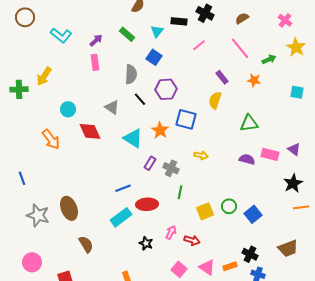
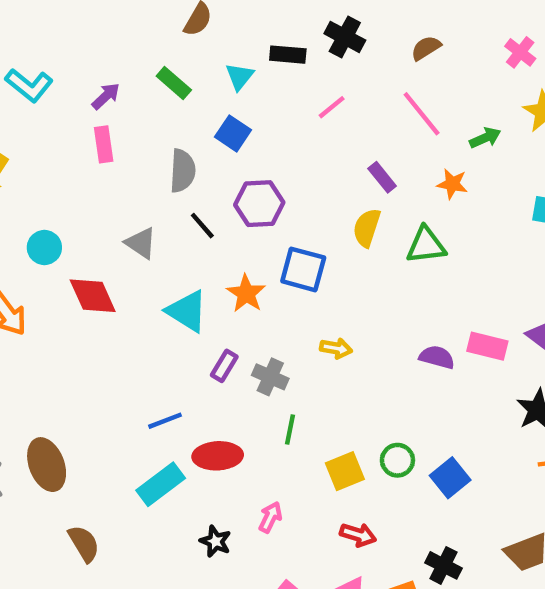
green triangle: (249, 123) -> (426, 245), moved
red arrow: (192, 240) -> (358, 535), moved

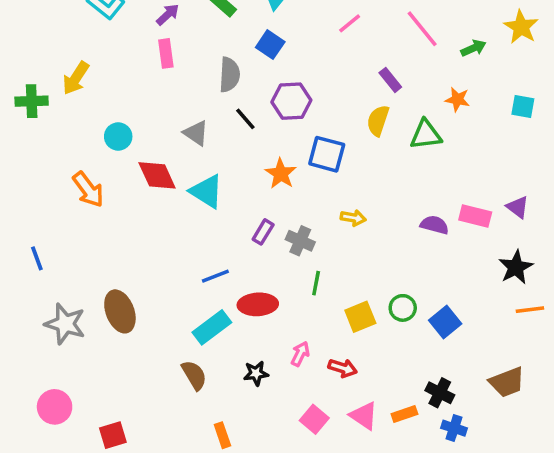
orange star: (452, 184) -> (457, 99), moved
cyan triangle: (187, 311) -> (207, 191), moved
red arrow: (358, 535) -> (343, 368), moved
black star: (215, 541) -> (256, 373), turned -30
brown semicircle: (84, 544) -> (194, 375), moved

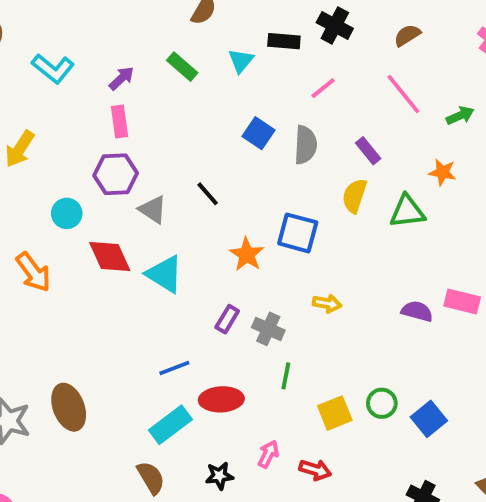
blue square: (270, 45) -> (259, 133), moved
gray semicircle: (230, 75) -> (305, 145), moved
purple hexagon: (291, 101) -> (116, 174), moved

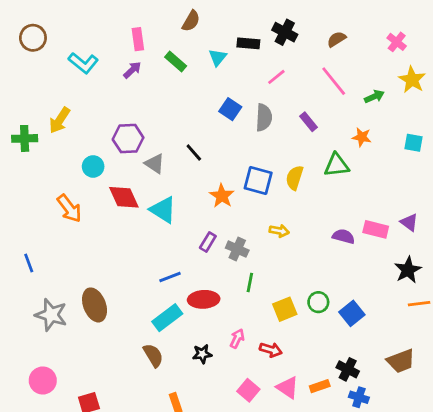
pink rectangle: (120, 121) -> (138, 39), moved
yellow semicircle: (354, 196) -> (295, 178), moved

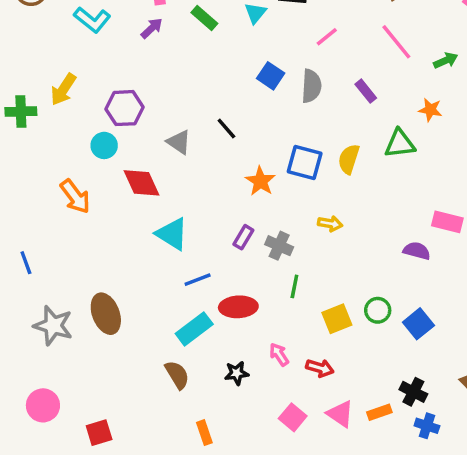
purple hexagon: (128, 138) -> (125, 108), moved
cyan triangle: (163, 210) -> (172, 234), moved
purple semicircle: (344, 236) -> (417, 251), moved
pink arrow: (237, 339) -> (279, 354), turned -60

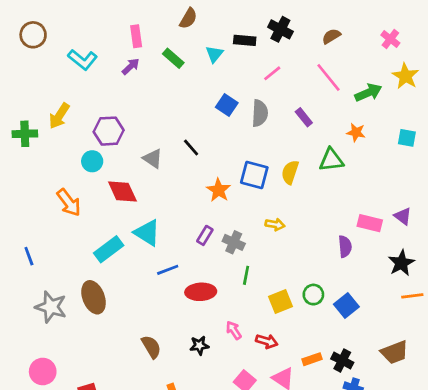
green arrow: (446, 61) -> (368, 93), size x1.4
purple semicircle: (417, 251) -> (345, 246), turned 70
cyan rectangle: (194, 329) -> (109, 249), moved
orange rectangle: (379, 412) -> (312, 359), moved

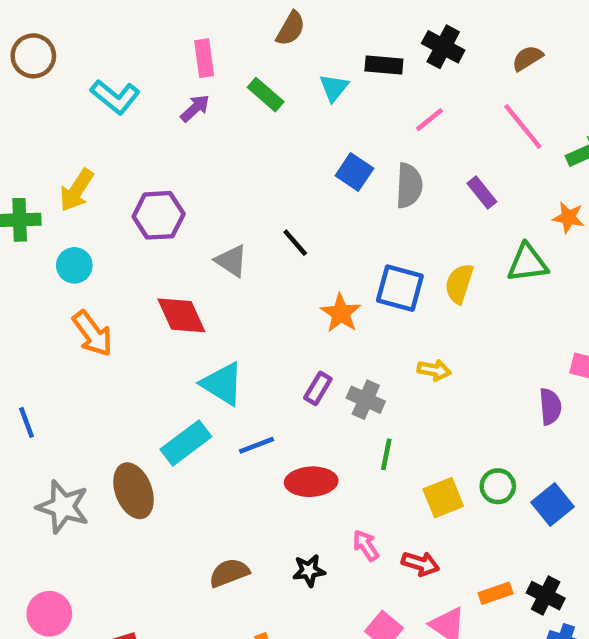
cyan circle: (92, 161) -> (74, 265), moved
cyan rectangle: (109, 249) -> (186, 443), moved
brown semicircle: (151, 347) -> (229, 573), turned -80

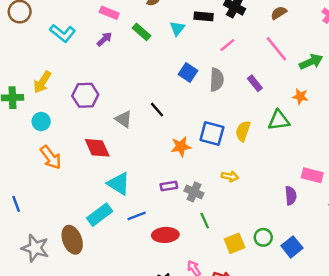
pink rectangle: (204, 58) -> (109, 13), turned -60
orange star: (341, 313) -> (181, 147), turned 30
purple rectangle: (318, 388) -> (169, 186), turned 49
green line: (386, 454) -> (205, 221), turned -35

